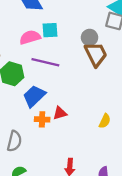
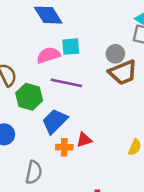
brown trapezoid: (96, 54) -> (123, 72), turned 96

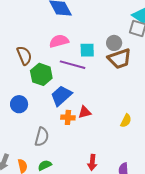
cyan square: (71, 47) -> (87, 50), moved

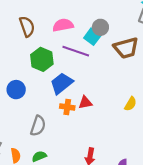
gray circle: (114, 43) -> (100, 27), moved
cyan square: (87, 50) -> (92, 37), turned 35
brown semicircle: (24, 55) -> (27, 27), moved
yellow semicircle: (126, 121) -> (130, 104), moved

